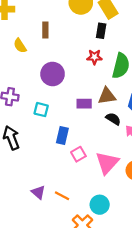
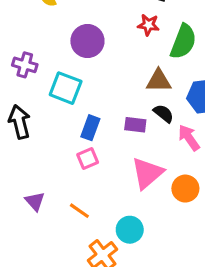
purple rectangle: (84, 104) -> (135, 125), moved
cyan square: (41, 110) -> (66, 88), size x1.5
pink square: (78, 154) -> (88, 158), moved
purple triangle: (38, 192) -> (35, 201), moved

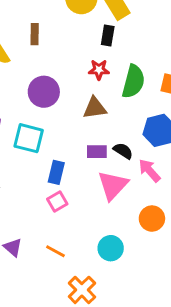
brown triangle: (159, 81) -> (95, 108), moved
purple rectangle: (135, 125) -> (97, 152), moved
pink triangle: (147, 173) -> (113, 185), moved
cyan circle: (130, 230) -> (111, 248), moved

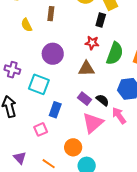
purple rectangle: (97, 152) -> (84, 99), turned 32
pink square: (57, 202) -> (41, 129), moved
orange circle: (152, 219) -> (73, 147), moved

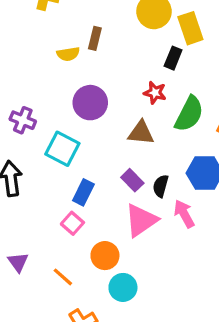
yellow semicircle: (27, 25) -> (68, 54), moved, turned -80
black semicircle: (102, 100) -> (161, 186), turned -120
pink square: (41, 129) -> (72, 223), moved, turned -32

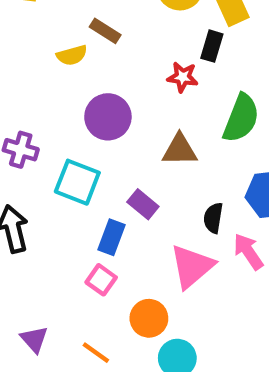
brown rectangle: (95, 38) -> (105, 31), turned -65
red star: (155, 93) -> (183, 77), moved
purple rectangle: (132, 180) -> (143, 204), moved

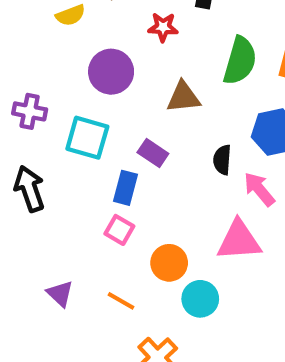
red star: (183, 77) -> (163, 27), moved
pink triangle: (192, 266) -> (239, 240), moved, turned 42

